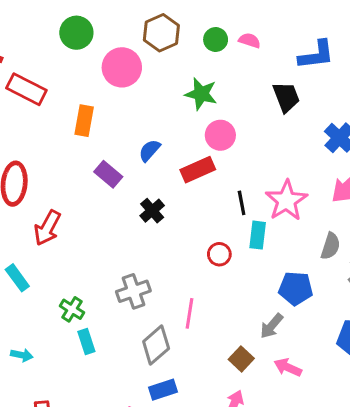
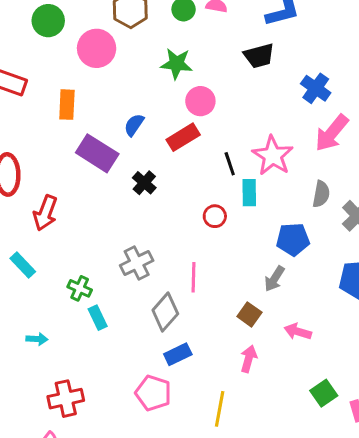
black trapezoid: (286, 97) -> (259, 56), turned 104
purple rectangle: (108, 174) -> (97, 153), size x1.5
pink arrow: (288, 367) -> (298, 332), moved

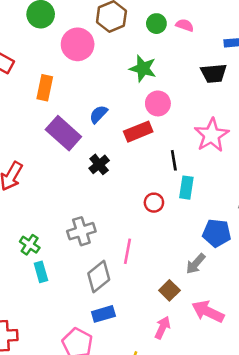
pink star: (273, 156) -> (212, 135), moved
pink arrow: (298, 332) -> (208, 312), size x1.4

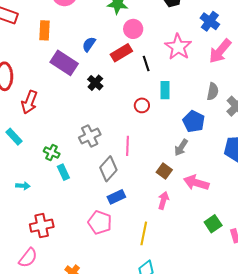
black line: (174, 160) -> (146, 63), moved
blue pentagon: (217, 233) -> (194, 121), turned 30

